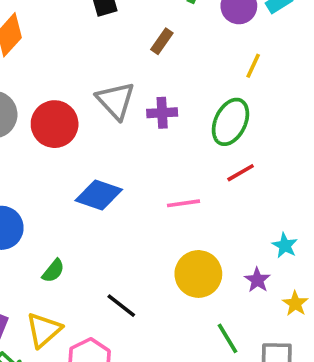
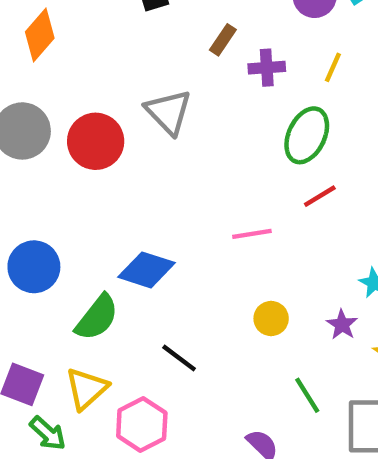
purple cross: (162, 113) -> (267, 68), moved
blue diamond: (99, 195) -> (146, 270), moved
green semicircle: (53, 271) -> (97, 317), size x1.6
yellow circle: (198, 274) -> (271, 319), size x0.6

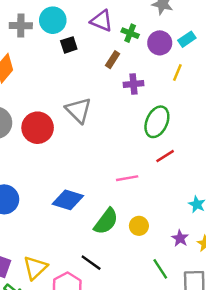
brown rectangle: (223, 40) -> (113, 60), moved
yellow line: (333, 67) -> (177, 73), moved
green semicircle: (97, 317) -> (106, 221), moved
purple star: (342, 325) -> (180, 238), moved
black line: (179, 358) -> (91, 263), moved

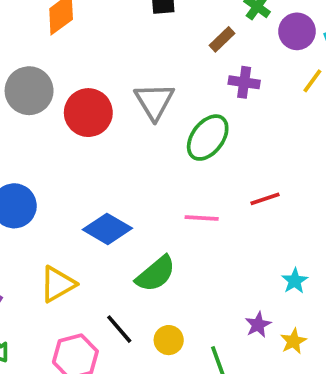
green ellipse: (157, 122) -> (208, 138), moved
yellow circle: (139, 226) -> (169, 340), moved
yellow triangle: (35, 268) -> (58, 284), moved

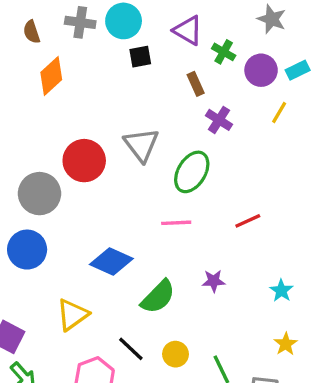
brown rectangle: (222, 39) -> (196, 84), turned -65
purple cross: (244, 82) -> (219, 120), turned 30
gray circle: (29, 91) -> (39, 194), moved
pink line: (202, 218) -> (176, 223), moved
purple star: (258, 325) -> (214, 281), moved, turned 30

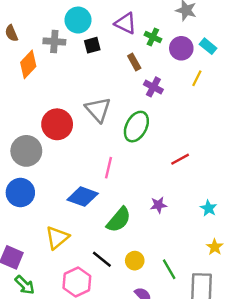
gray cross: (80, 22) -> (54, 42), moved
cyan rectangle: (298, 70) -> (208, 46), turned 70
pink line: (176, 223) -> (108, 168), moved, turned -70

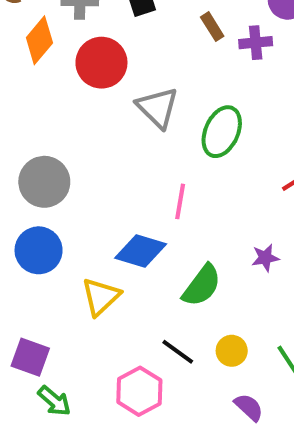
purple cross: (153, 87) -> (256, 43), moved, turned -30
red circle: (57, 124) -> (101, 63), moved
yellow triangle: (57, 238) -> (101, 297), moved

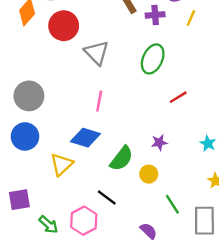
green ellipse: (222, 132) -> (153, 59), moved
pink line: (180, 201) -> (99, 101), moved
yellow circle: (232, 351) -> (149, 174), moved
purple square: (30, 357) -> (19, 200), turned -30
green arrow: (54, 401) -> (49, 225), moved

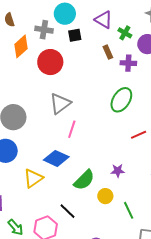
gray triangle: (97, 53) -> (60, 104), moved, turned 30
green line: (172, 204) -> (129, 210), moved

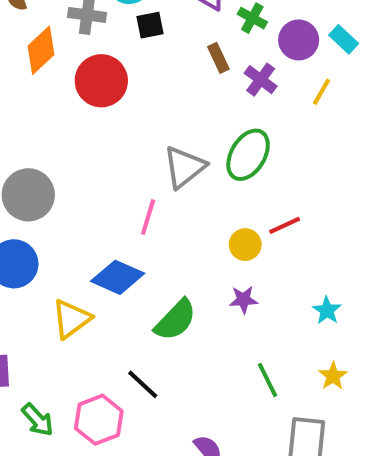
purple cross: (128, 63) -> (261, 80), turned 35
gray triangle: (60, 104) -> (184, 167), moved
yellow circle: (105, 196) -> (245, 245), moved

